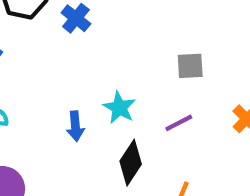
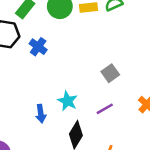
gray square: (190, 66) -> (110, 73), turned -30

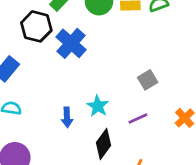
blue cross: (38, 47) -> (71, 43), size x1.5

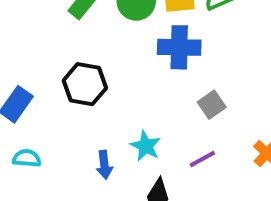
black hexagon: (36, 26) -> (85, 84), moved
blue cross: (71, 43) -> (179, 47), moved, turned -36

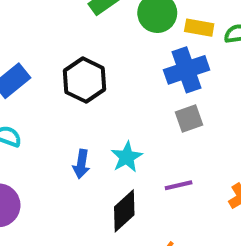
blue cross: (179, 47) -> (187, 70), turned -36
gray square: (212, 105) -> (189, 119), moved

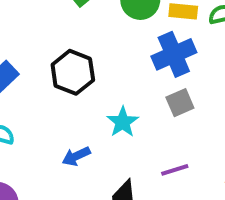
cyan star: (127, 157) -> (123, 122), moved
blue arrow: (81, 164) -> (76, 156), turned 60

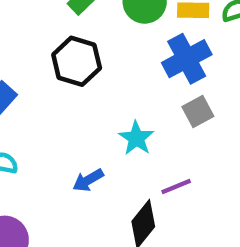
black hexagon: (73, 72) -> (77, 61), moved
purple line: (175, 170) -> (176, 186), moved

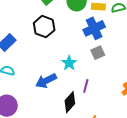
blue arrow: (88, 180) -> (46, 81), size x1.5
purple line: (176, 186) -> (86, 86), turned -56

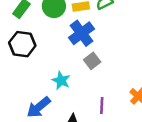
purple line: (86, 86) -> (102, 106), moved

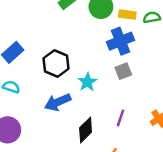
black hexagon: (22, 44) -> (56, 63), moved

